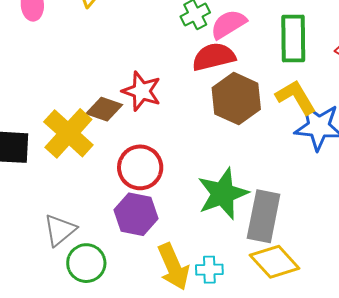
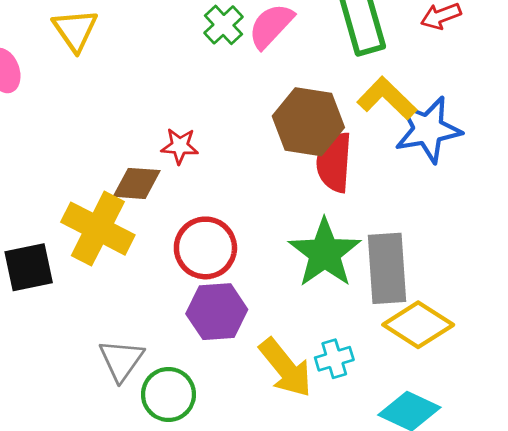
red semicircle: (214, 57) -> (334, 162), moved, turned -57
red star: (142, 91) -> (180, 146), size x0.7

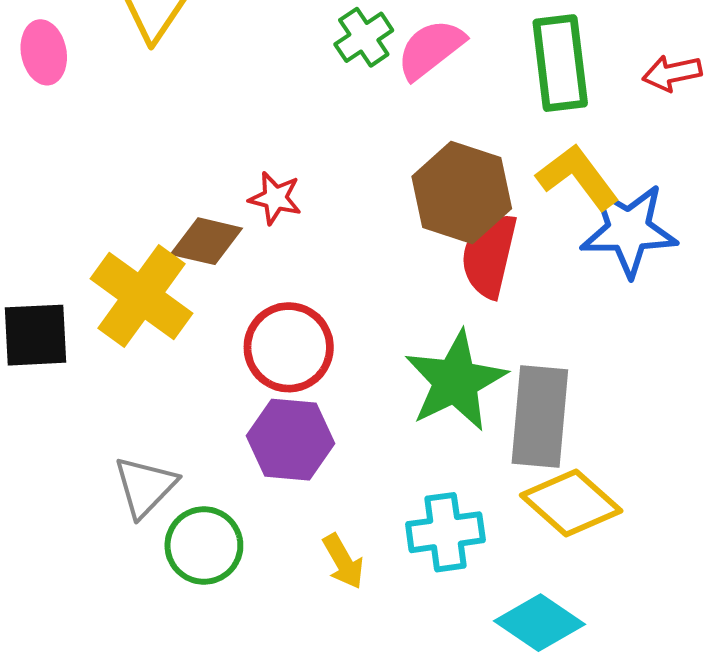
cyan cross: (334, 359) -> (445, 532), size x1.4
yellow arrow: (286, 368) -> (343, 561), moved, size x0.6

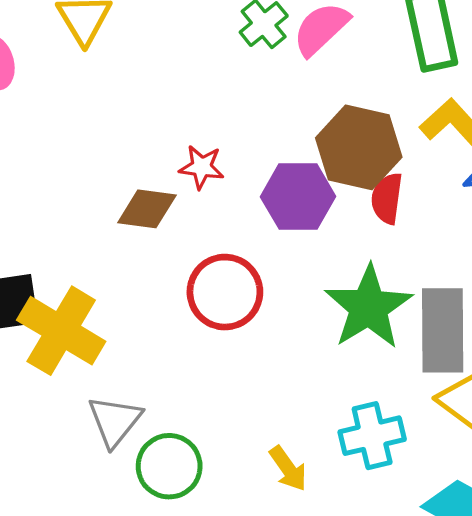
red semicircle: (489, 255) -> (387, 198), size x0.7
yellow cross: (142, 296) -> (61, 331), moved
purple hexagon: (290, 440) -> (298, 197), moved

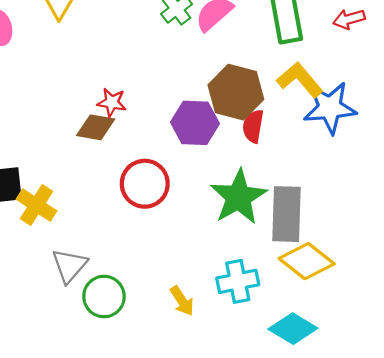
red star: (202, 167) -> (112, 102), moved
yellow cross: (61, 331) -> (36, 205), size x0.7

